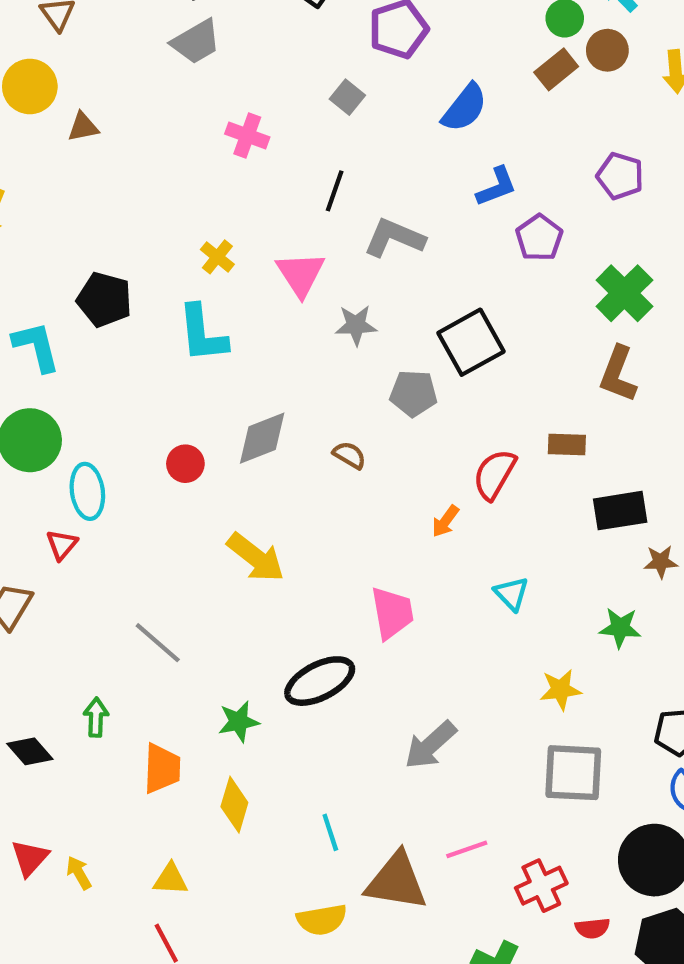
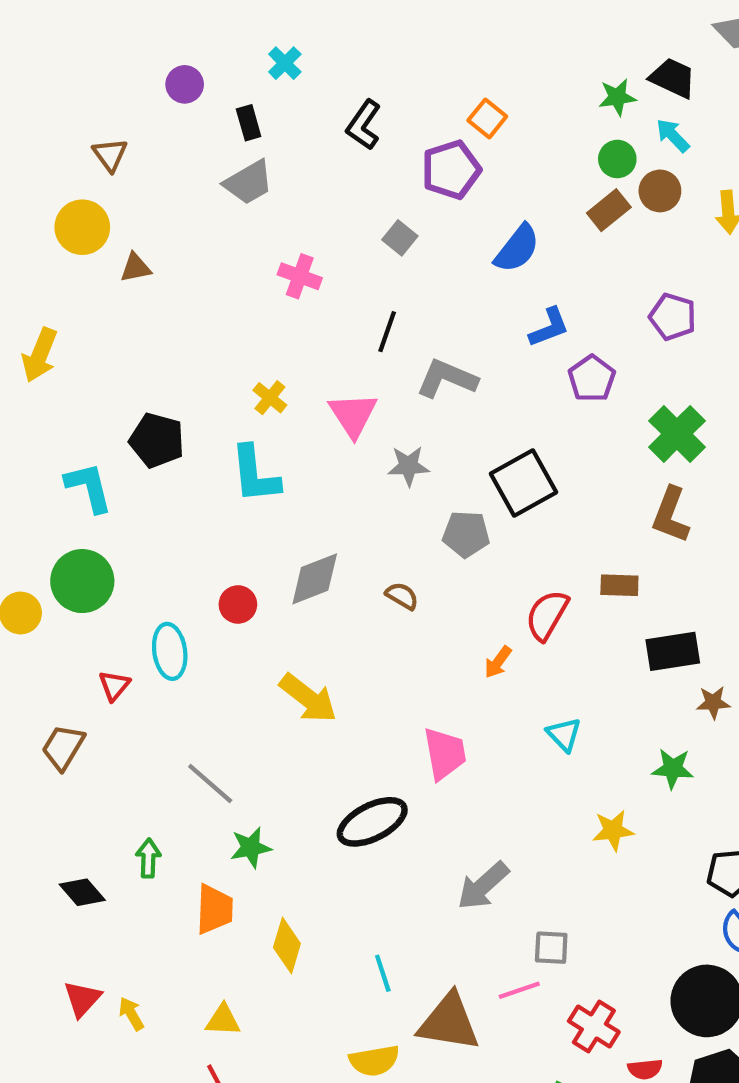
cyan ellipse: (87, 491) -> (170, 651), moved
green star: (239, 722) -> (251, 847), moved
gray square: (573, 773) -> (551, 948), moved, size x0.6
red cross: (541, 886) -> (594, 1027), turned -33

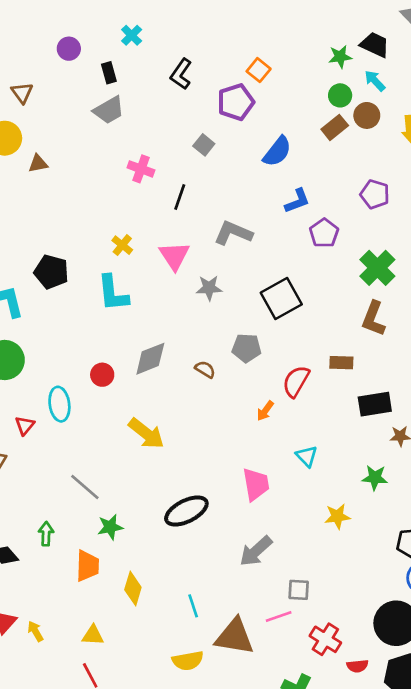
black line: (387, 332) -> (180, 197), moved
gray pentagon: (466, 534) -> (247, 348), moved
pink trapezoid: (445, 754) -> (256, 484), moved

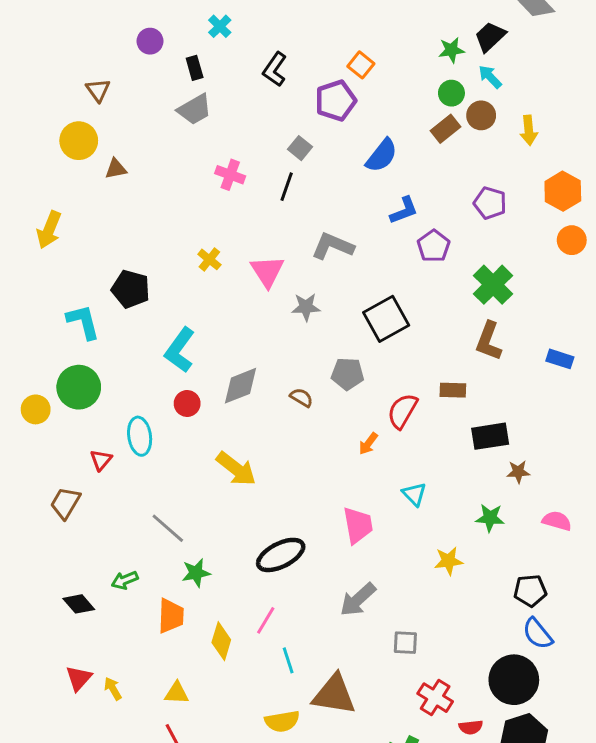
black trapezoid: (375, 45) -> (490, 37), turned -68
black line: (180, 197) -> (287, 187), moved
cyan L-shape: (113, 293) -> (180, 350), moved, turned 42
green arrow: (46, 534) -> (125, 580), turned -115
pink line: (279, 617) -> (266, 620), moved, turned -40

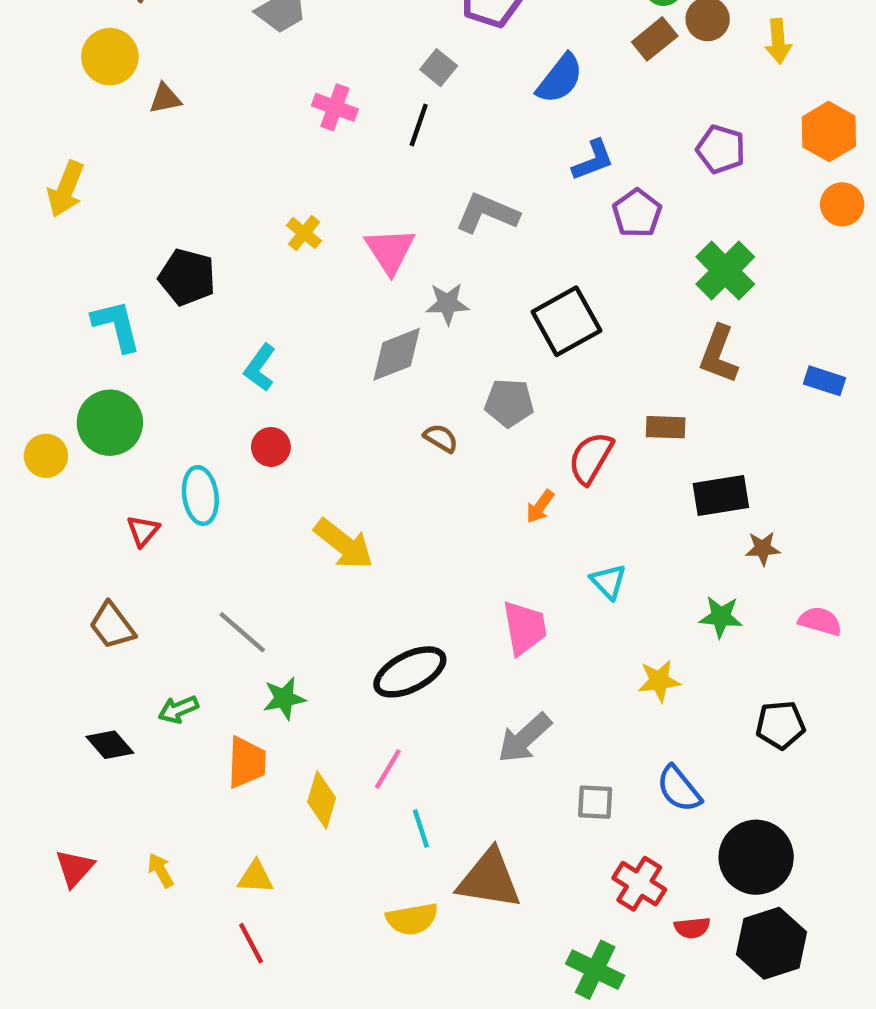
cyan L-shape: (180, 350) -> (260, 368), size x0.7
gray diamond: (241, 386) -> (397, 354), moved
brown trapezoid: (65, 503) -> (112, 626), moved, turned -68
blue semicircle: (538, 634) -> (679, 789), moved
red triangle: (79, 678) -> (75, 868), moved

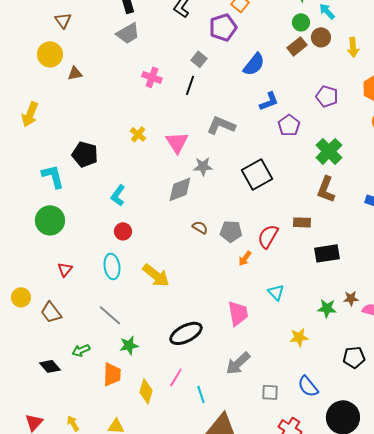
gray pentagon: (509, 403) -> (231, 231), moved
yellow circle: (46, 456) -> (21, 297), moved
cyan ellipse: (200, 496) -> (112, 266), moved
brown star: (763, 548) -> (351, 298), moved
cyan line: (421, 829) -> (201, 394), moved

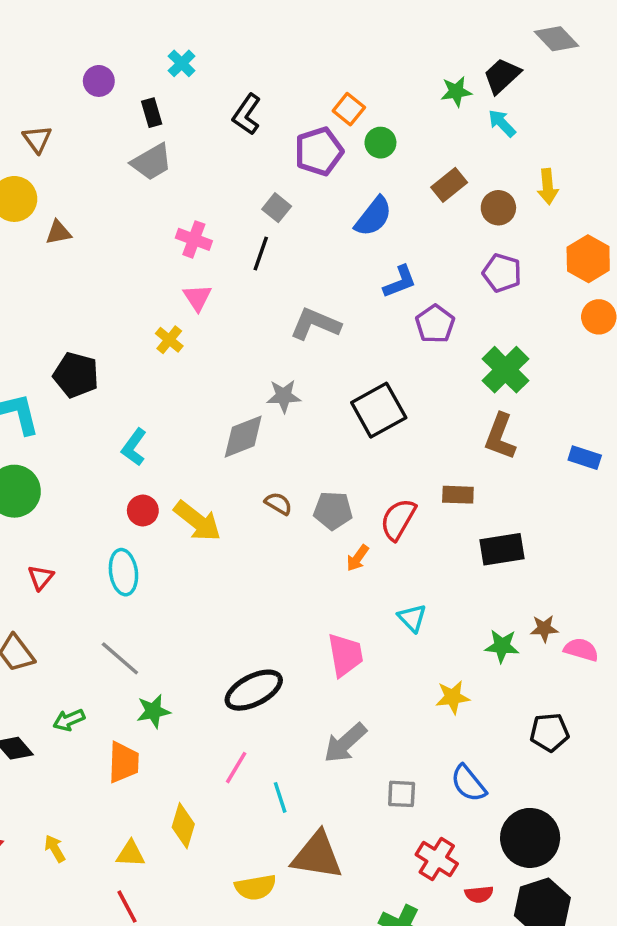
green circle: (301, 22) -> (380, 143), moved
brown circle: (321, 37) -> (498, 208), moved
pink triangle: (177, 142) -> (197, 298), moved, size x0.7
yellow arrow: (156, 275) -> (197, 521), moved
yellow diamond: (146, 391) -> (183, 826), moved

